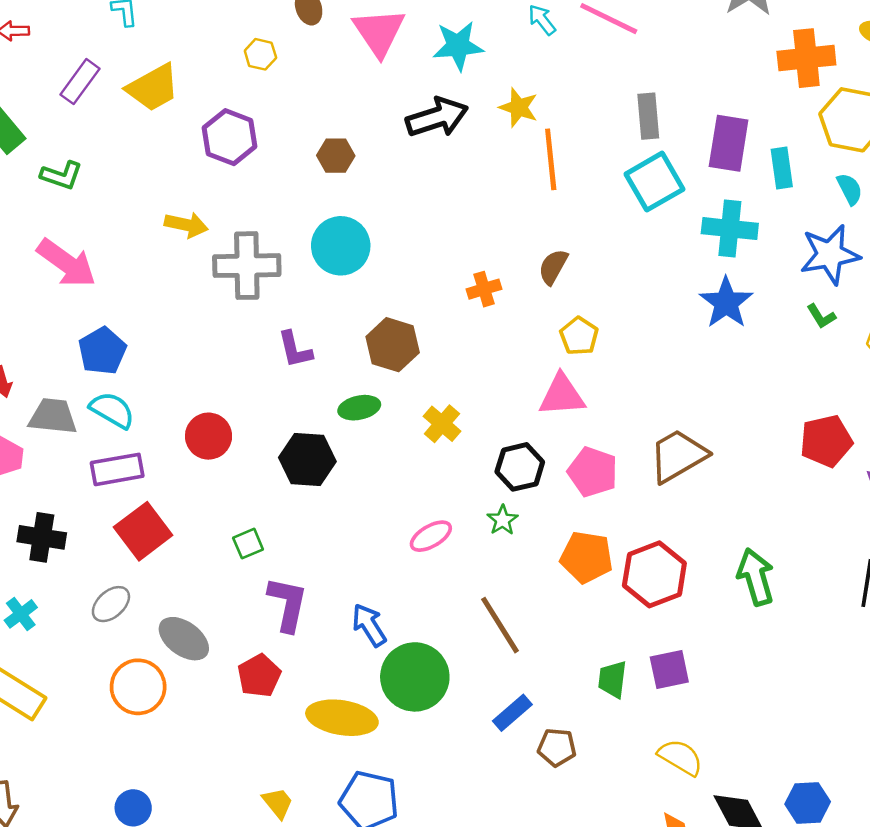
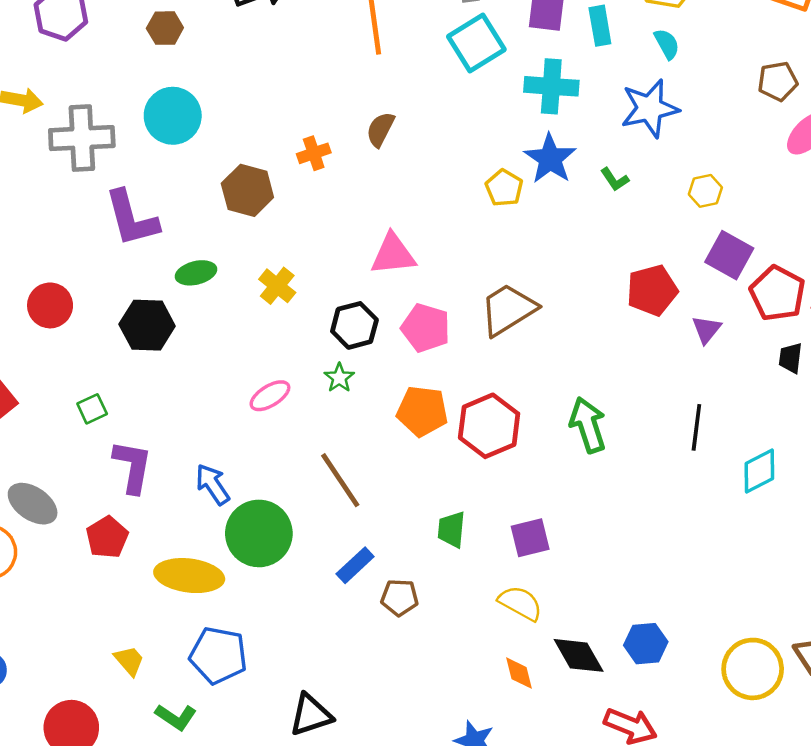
green L-shape: (821, 316) -> (615, 179), moved
yellow pentagon: (579, 336) -> (504, 188), moved
brown hexagon: (393, 345) -> (247, 190), moved
purple L-shape: (295, 350) -> (132, 218), size x1.6
purple square: (669, 670) -> (530, 538), moved

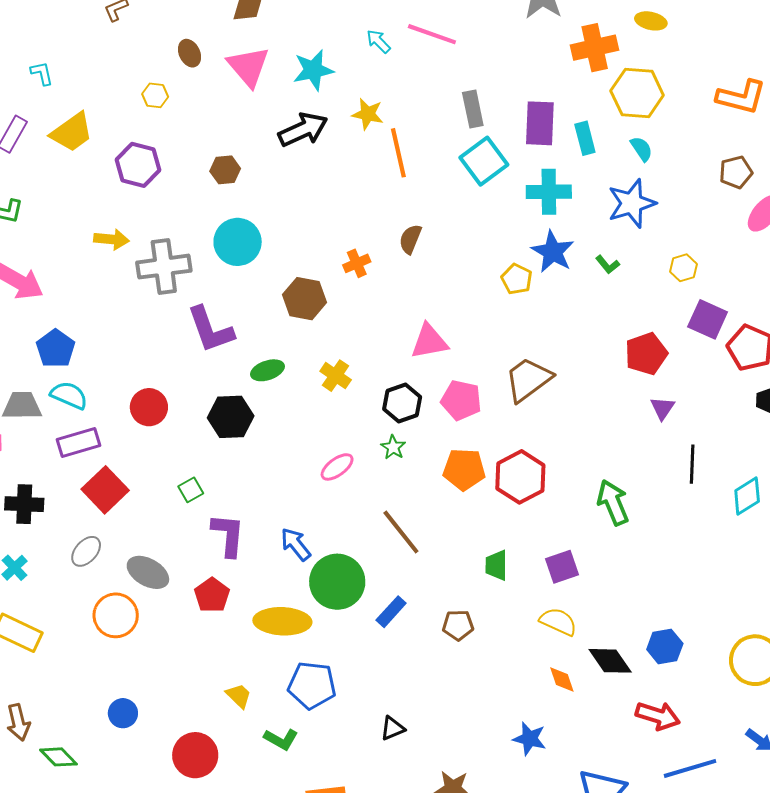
purple triangle: (706, 329) -> (662, 408), moved
green arrow: (588, 425) -> (613, 502), moved
blue rectangle: (355, 565) -> (391, 612), moved
black triangle: (311, 715) -> (392, 728), size x0.7

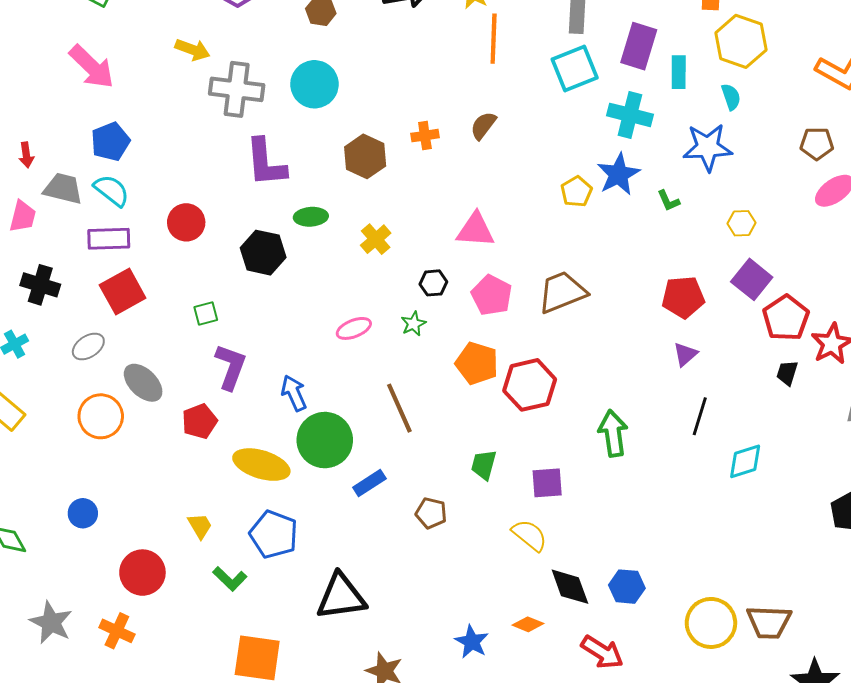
black hexagon: (402, 403) -> (433, 283), size x0.7
orange diamond: (562, 680) -> (528, 624), moved, turned -64
black triangle: (392, 728) -> (341, 597), size x2.0

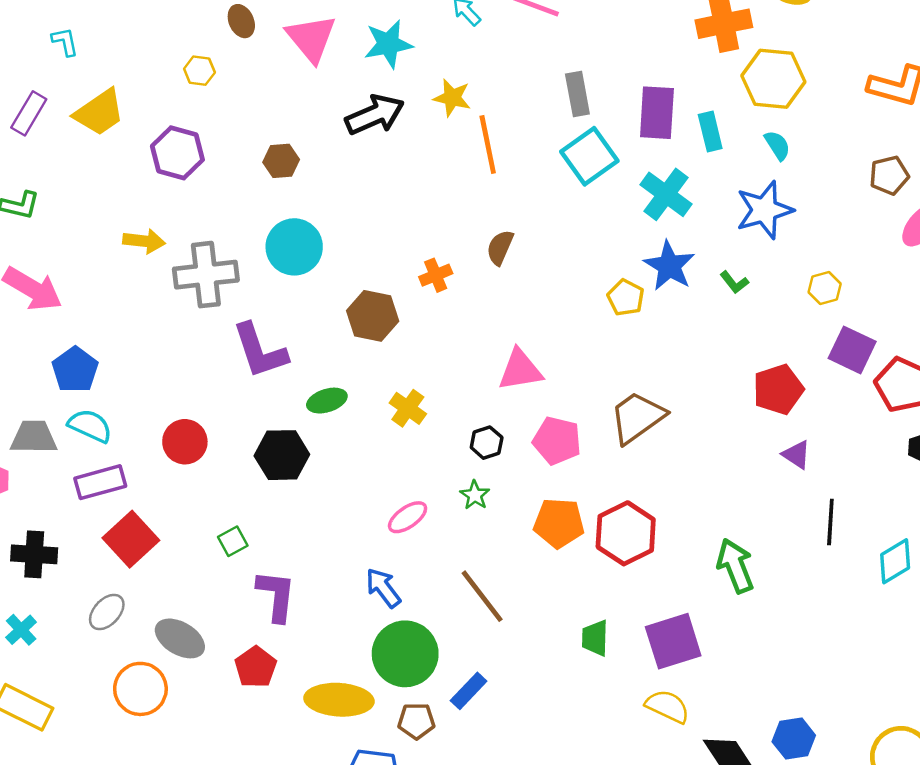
cyan cross: (630, 115) -> (666, 194), turned 36
purple triangle: (685, 354) -> (796, 455), turned -32
blue arrow: (294, 393) -> (383, 588), moved
purple square: (547, 483) -> (673, 641), size x1.4
brown pentagon: (431, 513) -> (416, 721), moved

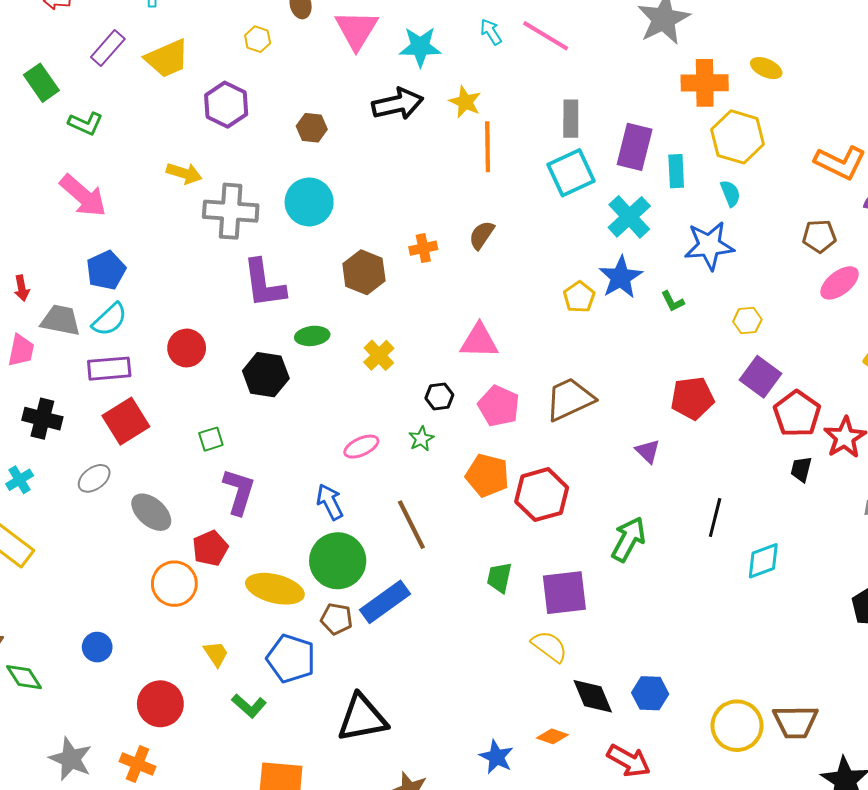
cyan semicircle: (90, 426) -> (110, 320), turned 102
purple triangle: (796, 455) -> (648, 451), moved
green arrow: (735, 566) -> (628, 539), turned 39
orange circle: (140, 689) -> (174, 584), moved
blue rectangle: (469, 691) -> (385, 602), size x1.5

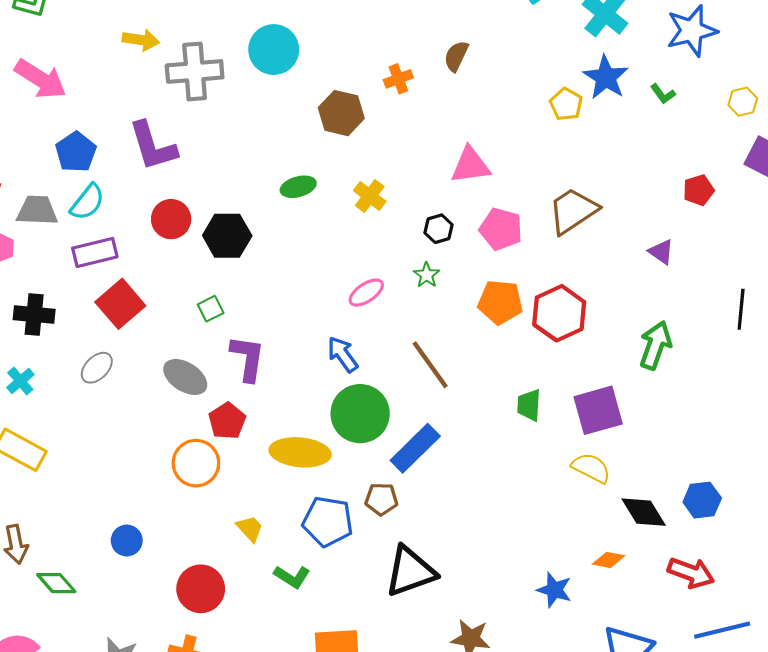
purple L-shape: (264, 284) -> (153, 146), moved
black hexagon: (266, 375) -> (227, 236), moved
red pentagon: (692, 398) -> (699, 190), size x0.7
gray ellipse: (151, 512) -> (185, 377), moved
brown pentagon: (336, 619) -> (381, 499), moved

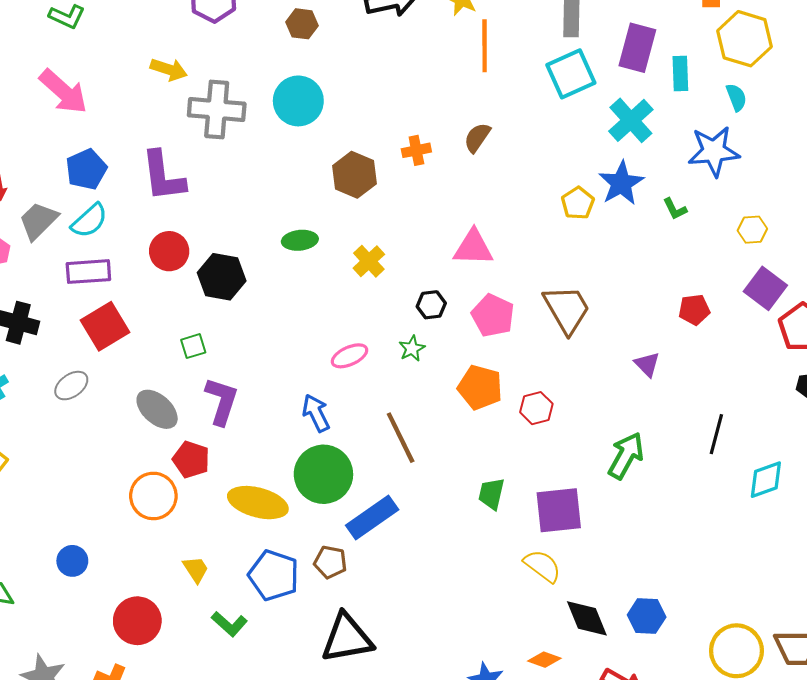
gray trapezoid: (37, 211) -> (38, 221), turned -57
brown trapezoid: (573, 211) -> (567, 309), turned 84
red hexagon: (559, 313) -> (536, 408), size x0.6
red pentagon: (227, 421) -> (191, 460), turned -30

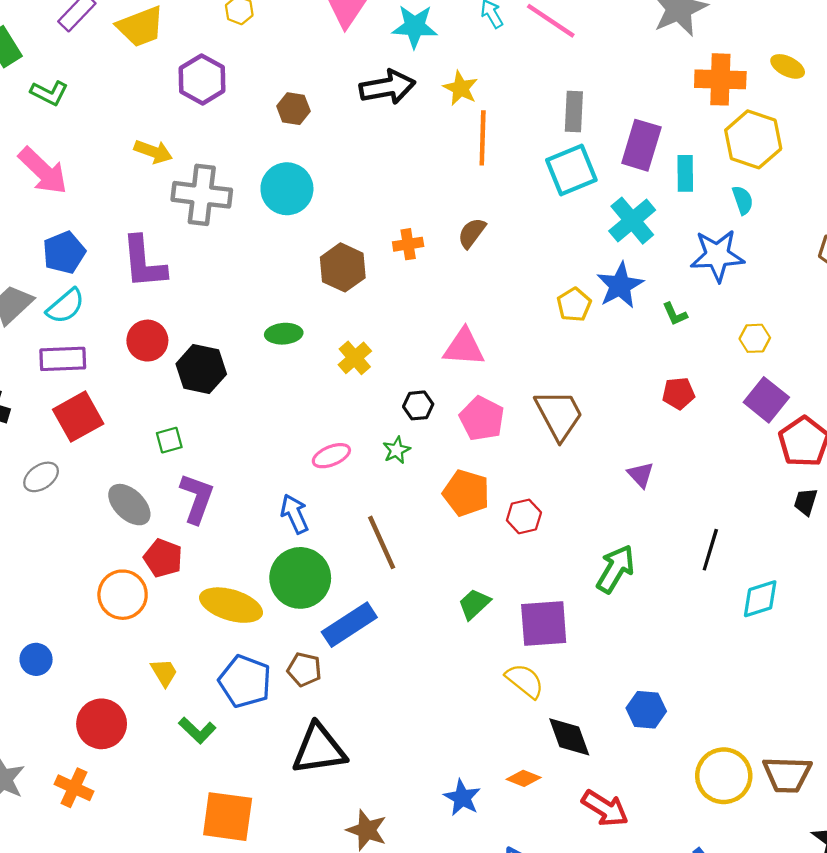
red pentagon: (694, 310) -> (678, 393), moved
green trapezoid: (491, 494) -> (474, 604), turned 32
blue hexagon: (647, 616) -> (646, 710), moved

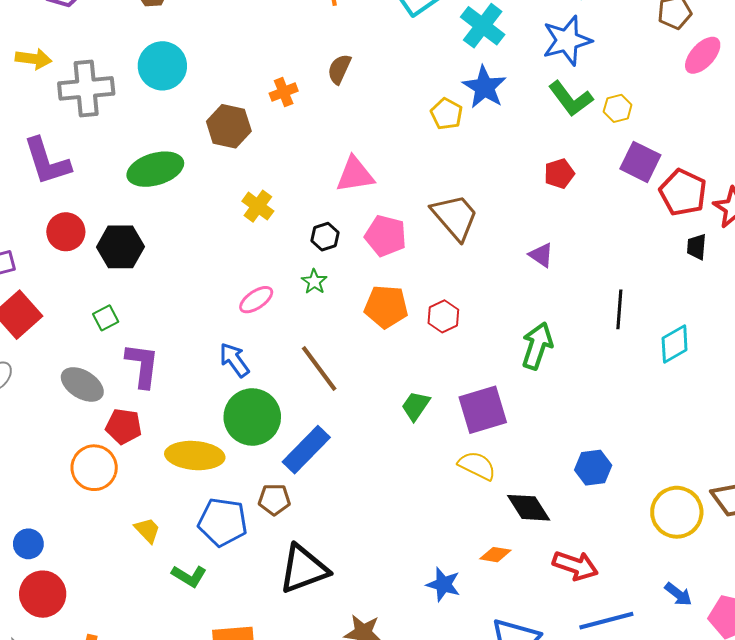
green L-shape: (675, 314) -> (571, 99), moved, size x1.8
green ellipse: (284, 334) -> (155, 169), moved, size x1.6
red circle: (102, 724) -> (43, 594), moved

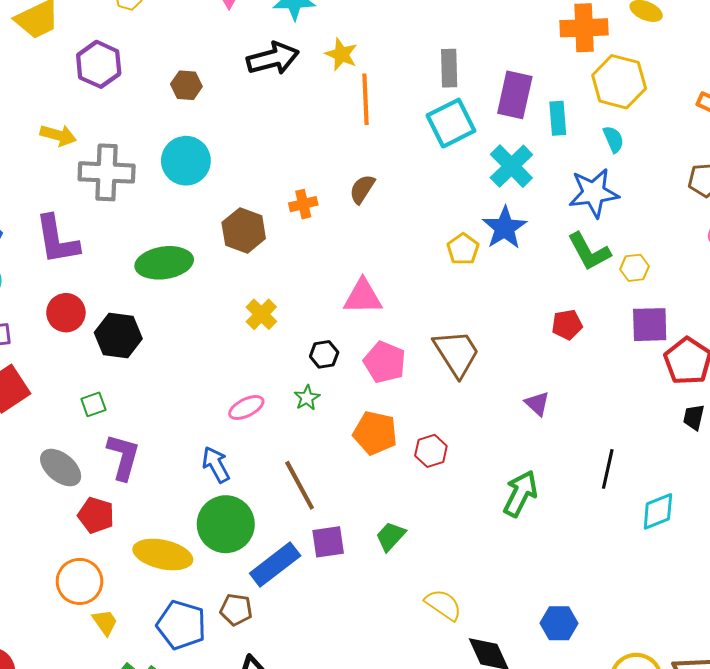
purple square: (640, 162) -> (650, 325), turned -36
purple square: (483, 410) -> (328, 542), moved, size x0.7
orange circle: (94, 468) -> (79, 581), moved

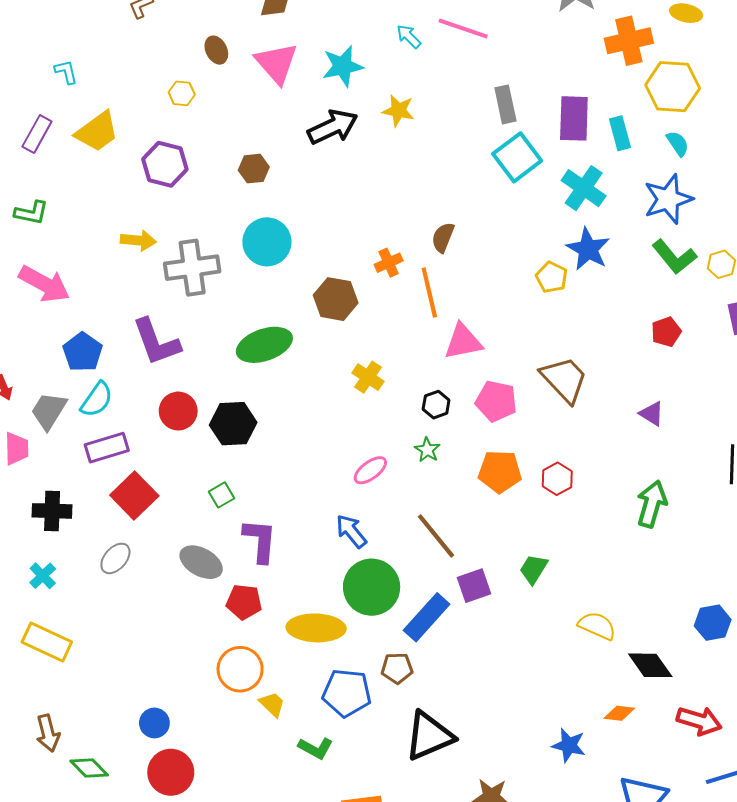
orange line: (366, 99) -> (429, 292), moved

